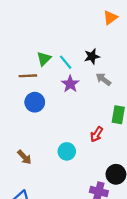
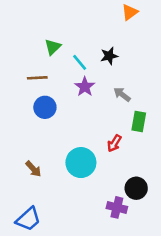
green triangle: (44, 59) -> (53, 47), moved
gray arrow: (103, 79) -> (122, 94), moved
cyan circle: (67, 151) -> (81, 163), size x1.5

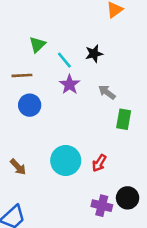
red arrow: (114, 143) -> (99, 163), moved
black circle: (136, 188) -> (128, 198), moved

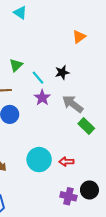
gray arrow: (107, 92) -> (73, 104), size x1.5
green rectangle: (124, 119) -> (86, 126), turned -56
red arrow: (99, 163) -> (66, 162), turned 56

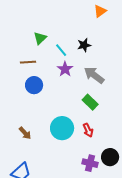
green rectangle: (86, 126) -> (90, 102), moved
red arrow: (66, 162) -> (88, 130), turned -112

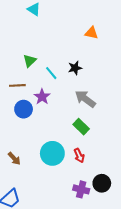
orange triangle: (100, 11) -> (91, 33), turned 48
purple star: (65, 69) -> (42, 97), moved

